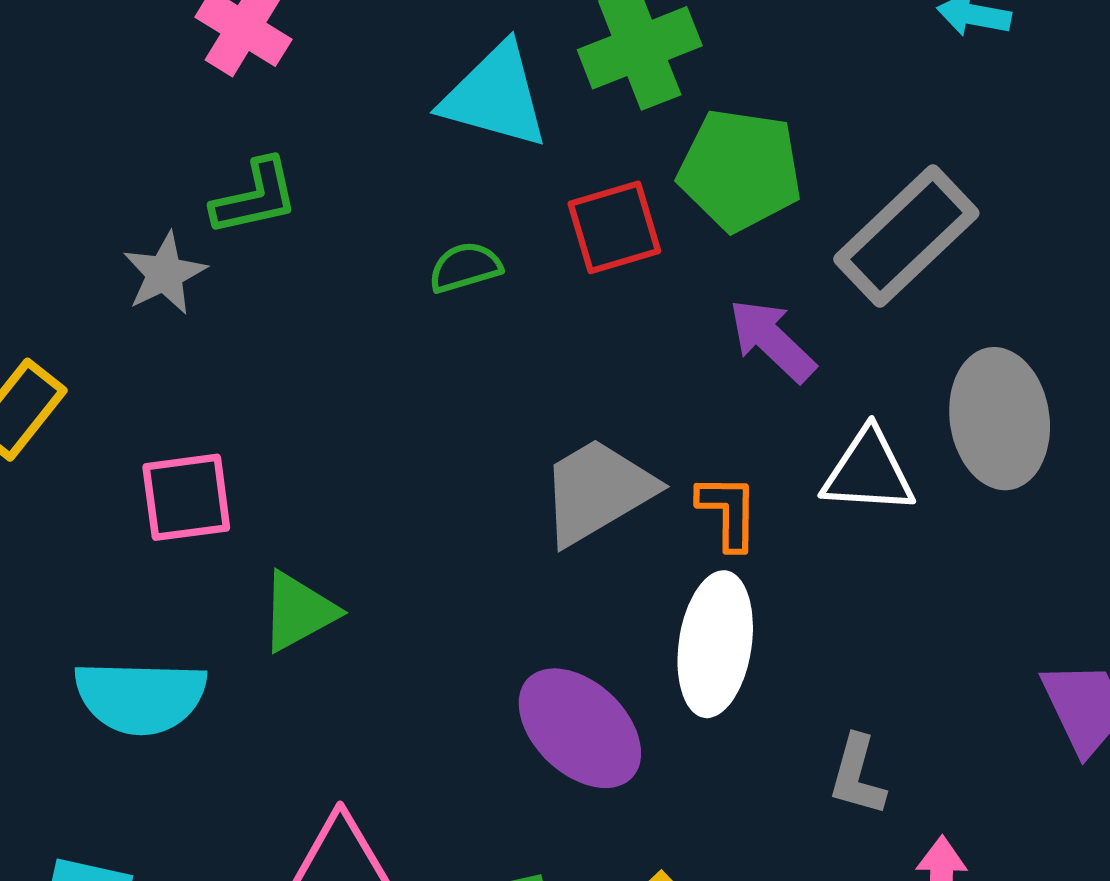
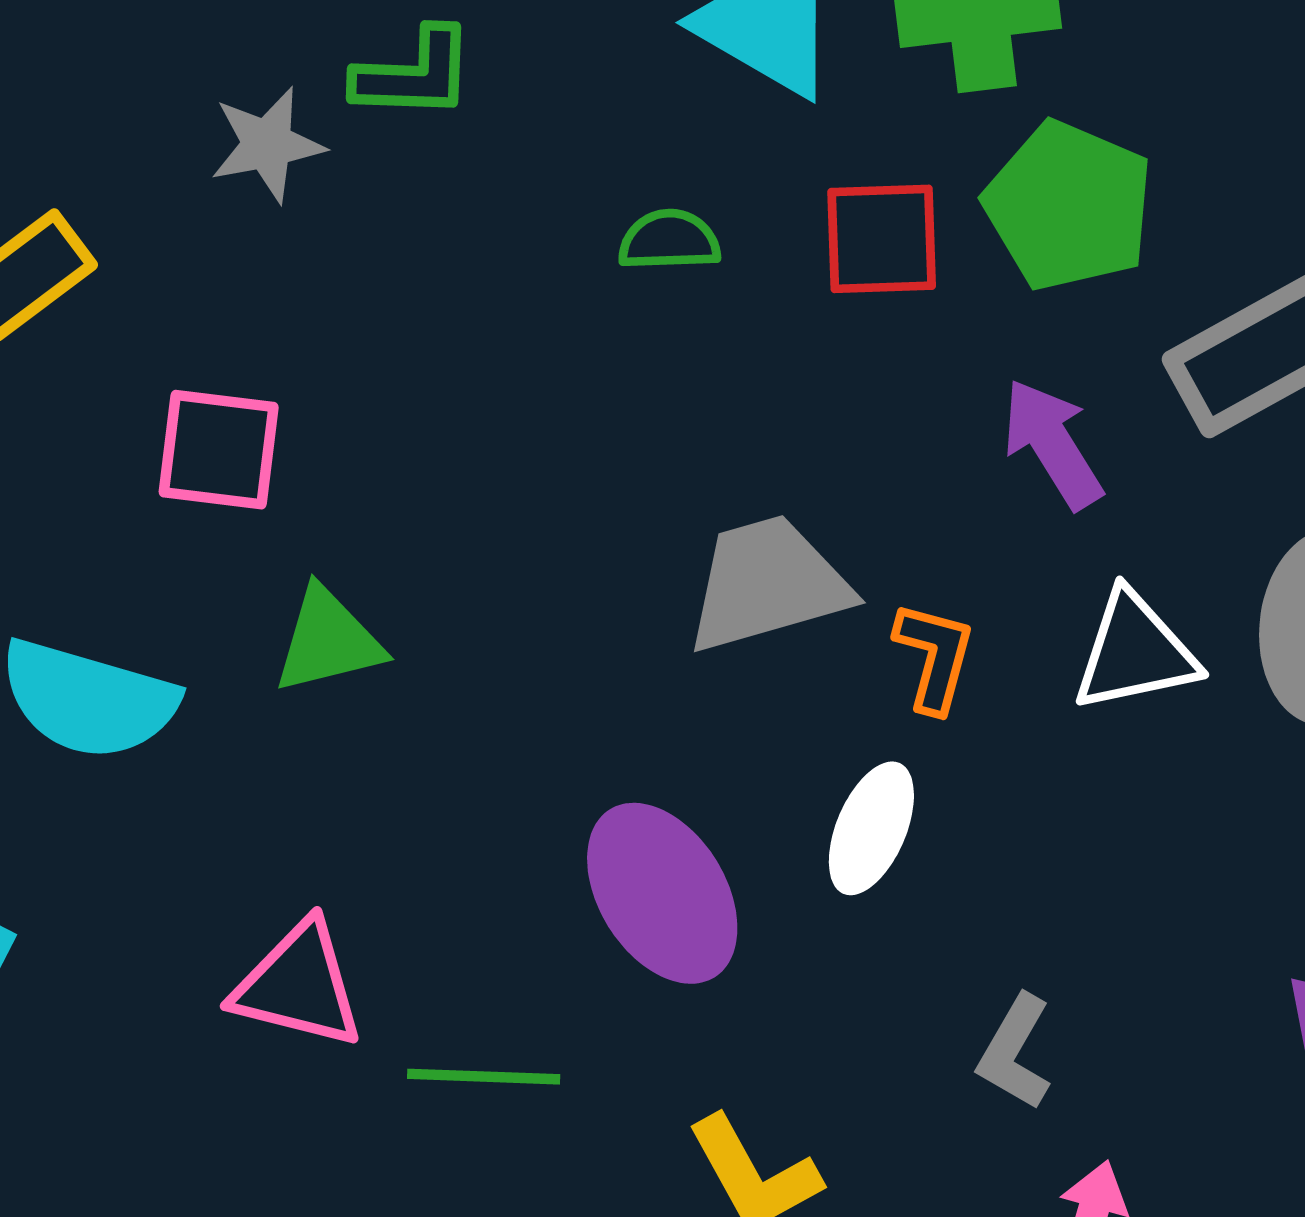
white triangle: (868, 472) -> (1135, 652), turned -30
white ellipse: (715, 644) -> (871, 828), size x0.7

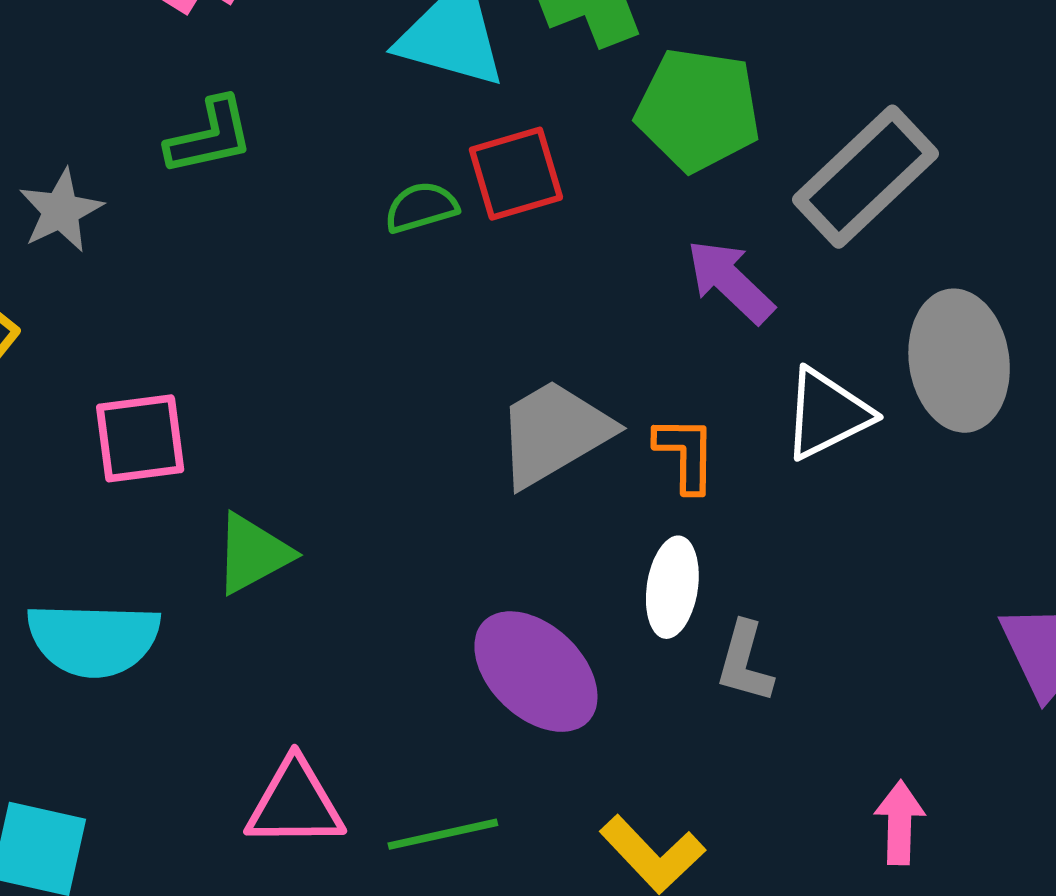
gray star: (267, 144) -> (61, 211), moved
red square: (882, 239) -> (516, 174), moved
gray L-shape: (1015, 1052) -> (745, 662), moved

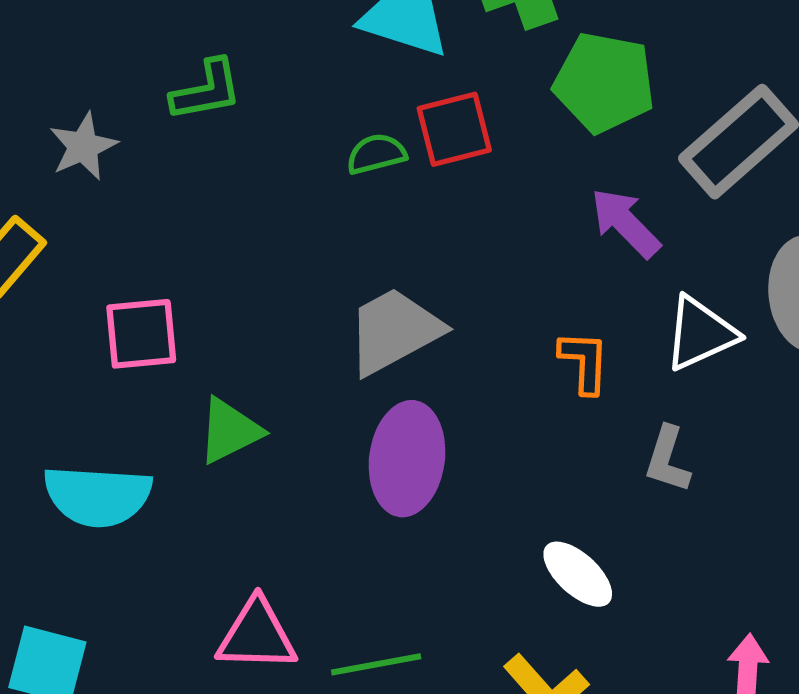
gray trapezoid: (554, 433) -> (394, 331), moved
white ellipse: (672, 587) -> (578, 574), moved, turned -58
gray L-shape: (745, 662) -> (667, 459), moved
purple ellipse: (536, 672) -> (407, 459), moved, turned 52

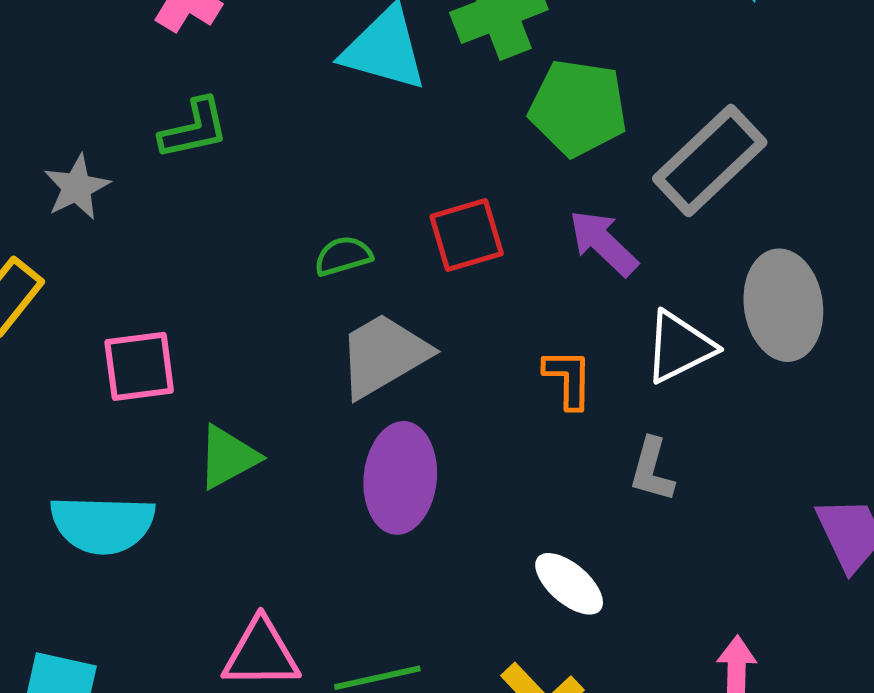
red square: (454, 129) -> (467, 235), moved
green semicircle: (376, 154) -> (343, 256), moved

